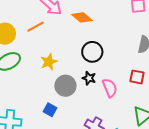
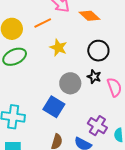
yellow star: (49, 62) -> (58, 48), moved, turned -30
blue square: (50, 110) -> (54, 107), size x1.5

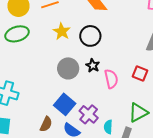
black circle: (98, 51) -> (90, 36), moved
blue square: (54, 107) -> (65, 104), moved

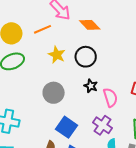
gray circle: (68, 68) -> (54, 93), moved
purple cross: (89, 114) -> (103, 125), moved

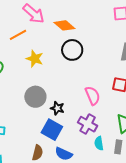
black circle: (86, 57) -> (72, 50), moved
black star: (91, 86) -> (57, 108), moved

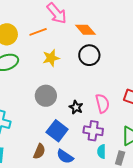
yellow star: (35, 59) -> (51, 58), turned 30
black star: (57, 108) -> (76, 107), moved
purple cross: (88, 124) -> (93, 131), turned -30

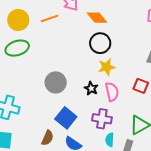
yellow star: (51, 58) -> (107, 67), moved
black star: (76, 107) -> (91, 88), moved

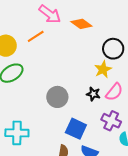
black circle: (100, 43) -> (113, 49), moved
pink semicircle: (112, 92) -> (114, 92), turned 66
purple cross: (102, 119) -> (111, 121), turned 30

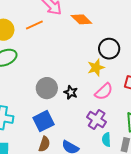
black star: (93, 94) -> (71, 92), moved
blue square: (76, 129) -> (44, 121), moved, turned 30

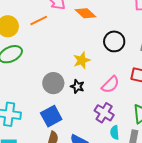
yellow star: (96, 68) -> (82, 60), moved

